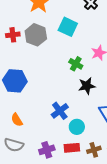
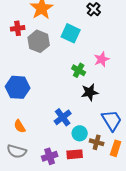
red cross: (13, 35) -> (18, 28), moved
brown cross: (94, 150) -> (97, 142), moved, turned 32

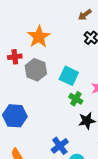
cyan square: (71, 33) -> (69, 76), moved

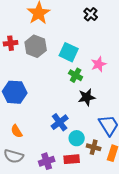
red cross: (15, 57) -> (11, 43), moved

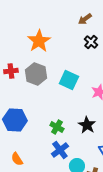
green cross: (76, 75) -> (57, 127), moved
black star: (87, 97) -> (87, 125), turned -30

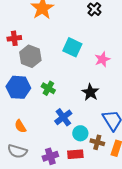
gray hexagon: (36, 74) -> (30, 56), moved
green cross: (57, 127) -> (48, 88), moved

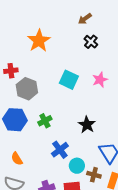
pink star: (102, 59) -> (100, 80), moved
green cross: (48, 88) -> (45, 121), turned 32

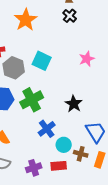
black cross: (91, 42) -> (70, 16), moved
cyan square: (69, 80) -> (42, 61), moved
green cross: (45, 121) -> (32, 100), size x1.6

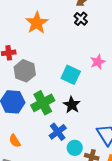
cyan square: (42, 61) -> (71, 75), moved
black star: (74, 104) -> (72, 105), moved

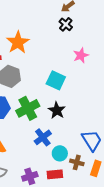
orange star: (37, 23) -> (18, 42), moved
pink star: (98, 62) -> (81, 55), moved

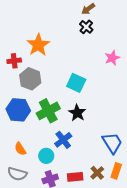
pink star: (81, 55) -> (112, 58), moved
cyan circle: (60, 153) -> (46, 156), moved
brown cross: (77, 162) -> (97, 173), moved, turned 32

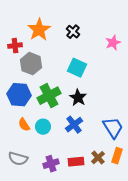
black cross: (86, 27) -> (73, 32), moved
blue cross: (63, 140) -> (74, 125), moved
orange semicircle: (20, 149) -> (24, 125), moved
cyan circle: (46, 156) -> (43, 127), moved

